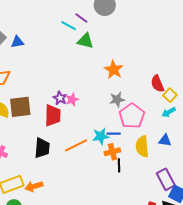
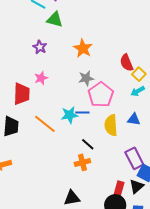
purple star: (60, 98) -> (40, 47), moved
orange line: (76, 145) -> (45, 124), turned 65
orange cross: (112, 152) -> (82, 162), moved
black line: (119, 165) -> (88, 144), turned -48

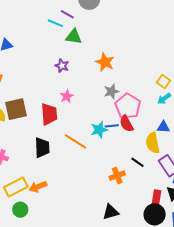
red semicircle: (126, 63) -> (126, 124), moved
yellow semicircle: (111, 125) -> (153, 143), moved
black line: (88, 144) -> (137, 162), moved

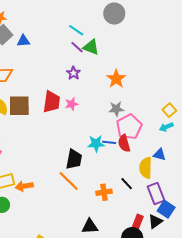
purple line: (67, 14) -> (77, 47), moved
red trapezoid: (49, 114) -> (52, 102), moved
orange line: (76, 141) -> (69, 181), moved
black trapezoid: (42, 148) -> (74, 159), moved

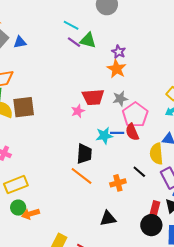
purple star: (73, 73) -> (119, 52), moved
red trapezoid: (52, 102) -> (93, 97), moved, turned 85
pink star: (71, 104) -> (78, 111), moved
orange arrow: (24, 186) -> (31, 214), moved

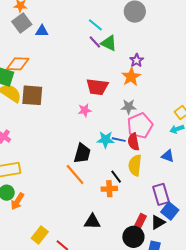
red trapezoid: (93, 97) -> (97, 87), moved
yellow semicircle: (156, 154) -> (135, 165), moved
black line: (139, 172) -> (116, 177), moved
orange arrow: (31, 214) -> (17, 201), turned -54

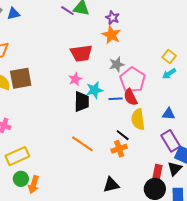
cyan star: (106, 140) -> (94, 90), moved
black trapezoid: (82, 153) -> (82, 102), moved
blue triangle: (168, 156) -> (169, 114), moved

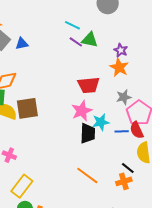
pink star: (75, 79) -> (82, 111), size x1.5
yellow rectangle: (17, 156) -> (22, 186), turned -30

